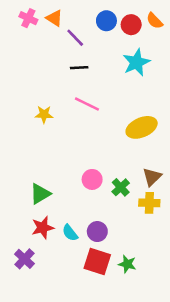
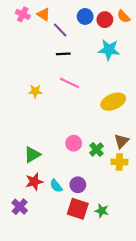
cyan star: (136, 62) -> (109, 50), turned 30

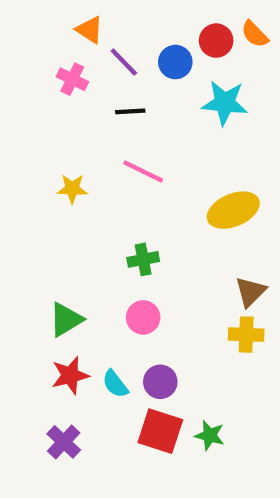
pink cross: (23, 14) -> (72, 79), moved
blue circle: (85, 16) -> (175, 62), moved
pink circle: (74, 143) -> (143, 317), moved
green cross: (97, 149) -> (143, 259), moved, turned 32
purple cross: (20, 207) -> (64, 442), moved

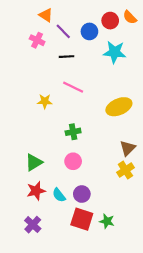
yellow star: (72, 189) -> (45, 101), moved
yellow cross: (246, 335) -> (125, 170), turned -35

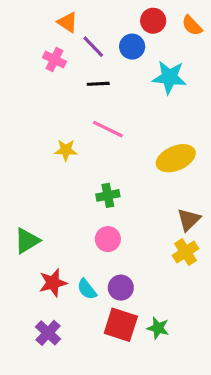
red circle: (110, 21) -> (153, 21), moved
green triangle: (34, 162) -> (27, 241), moved

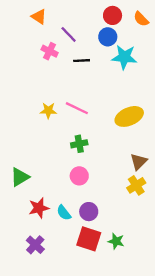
orange triangle: (67, 22) -> (39, 17), moved
blue circle: (132, 47) -> (108, 37), moved
pink cross: (54, 60) -> (50, 51), moved
black line: (98, 84) -> (82, 61), moved
pink line: (108, 129) -> (77, 108), moved

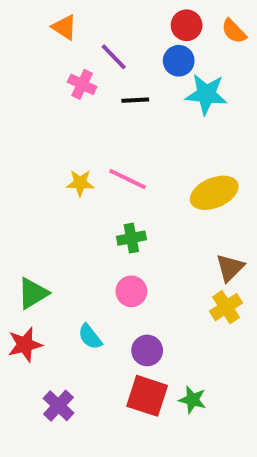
red star: (39, 208) -> (25, 345), moved
cyan semicircle: (64, 213) -> (90, 337), moved

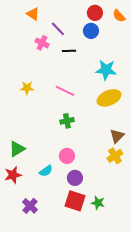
cyan star: (206, 94) -> (106, 70), moved
yellow star: (80, 183) -> (27, 88), moved
pink circle: (131, 291) -> (67, 156), moved
cyan semicircle: (90, 337) -> (46, 171), turned -88

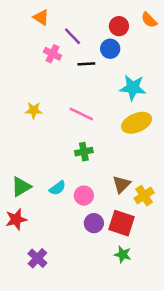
red circle: (95, 13) -> (119, 26), moved
blue circle: (91, 31) -> (110, 49), moved
brown triangle: (117, 136) -> (121, 184), moved
cyan semicircle: (46, 171) -> (57, 188), moved
red square: (75, 201) -> (121, 223), moved

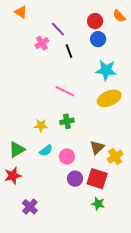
orange triangle: (41, 17) -> (21, 12), moved
blue circle: (110, 49) -> (98, 39), moved
pink cross: (52, 54) -> (42, 43), turned 32
black line: (86, 64) -> (69, 51), turned 72
yellow star: (34, 110) -> (41, 125), moved

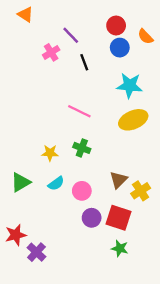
orange semicircle: (119, 16) -> (145, 37), moved
green cross: (67, 121) -> (82, 148), turned 32
red star: (13, 176) -> (16, 235), moved

